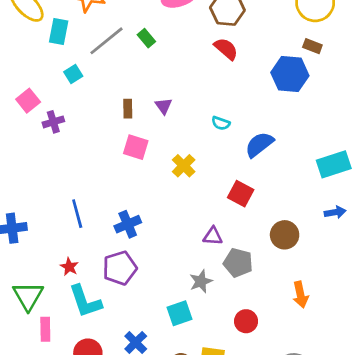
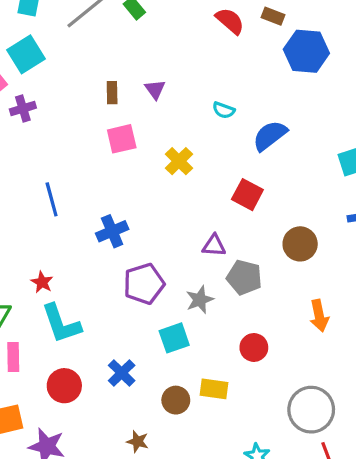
brown rectangle: (312, 46) -> (273, 16), moved
cyan square: (73, 74) -> (26, 54), moved, size x1.6
pink square: (136, 147) -> (122, 139), turned -30
blue line: (77, 214) -> (52, 199), moved
purple pentagon: (120, 268) -> (144, 284), moved

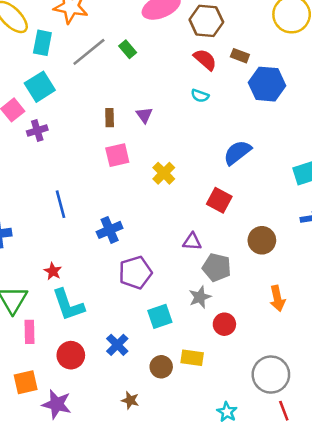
cyan semicircle: (224, 110) -> (200, 96), moved
gray star: (200, 300) -> (200, 297), moved

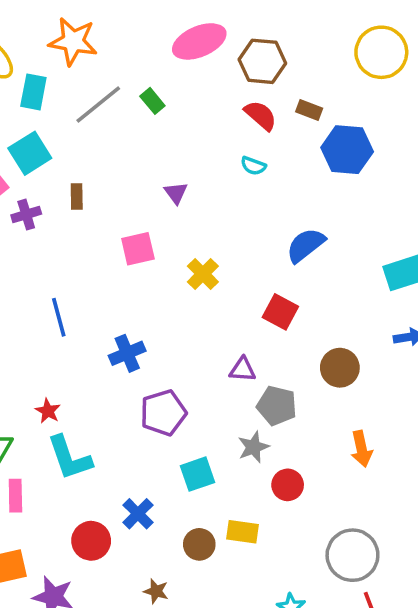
brown rectangle: (110, 118) -> (77, 196), moved
red circle: (71, 355) -> (91, 541), moved

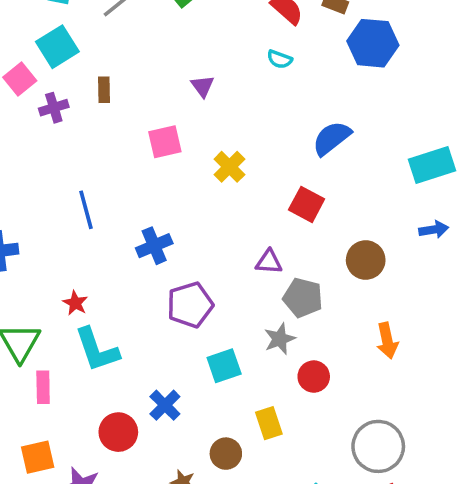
yellow rectangle: (243, 532) -> (269, 423), turned 64
brown circle: (199, 544) -> (226, 454), moved

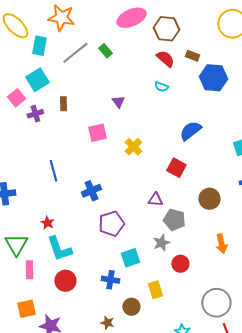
blue cross: (165, 405) -> (110, 280), moved, turned -36
red circle: (118, 432) -> (65, 281), moved

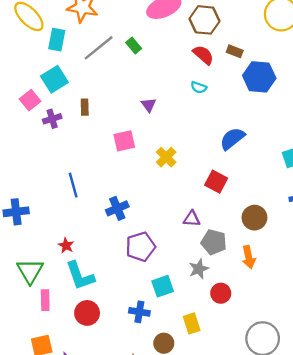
orange arrow: (221, 244) -> (249, 257), moved

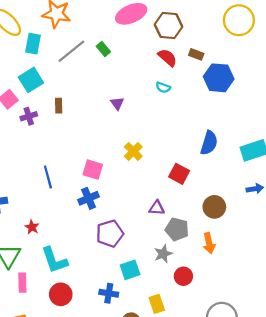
blue semicircle: (232, 139) -> (209, 143), moved, turned 145
pink square: (124, 141) -> (93, 170), moved, turned 30
red star: (66, 246) -> (32, 227), moved

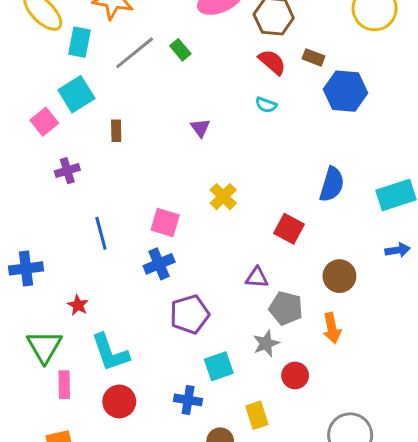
purple cross: (29, 116) -> (67, 171), moved

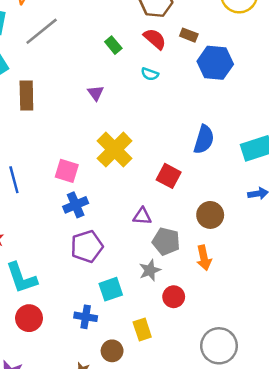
green rectangle: (180, 50) -> (113, 45), moved
brown rectangle: (116, 131) -> (26, 95), size x1.6
yellow cross: (223, 197) -> (115, 150), size x1.6
blue cross: (159, 264) -> (76, 205), moved

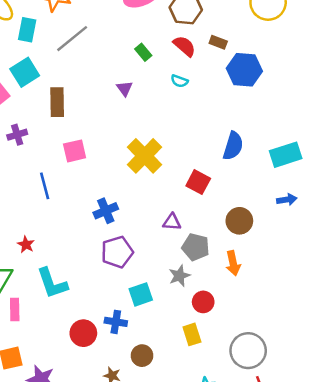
purple triangle: (96, 93) -> (125, 88), moved
pink square: (67, 171) -> (75, 151), moved, turned -30
red circle: (29, 318) -> (83, 333), moved
yellow rectangle: (142, 329) -> (192, 334), moved

